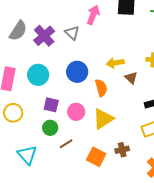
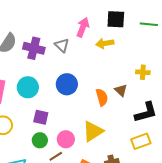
purple cross: (44, 36) -> (34, 48), turned -35
yellow arrow: (115, 63) -> (105, 43), moved
orange semicircle: (101, 88) -> (102, 97), moved
pink circle: (76, 112) -> (66, 139), moved

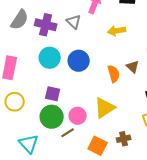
yellow arrow: (105, 43) -> (117, 31), moved
cyan circle: (28, 87) -> (50, 58), moved
green circle: (40, 140) -> (52, 117), size x1.5

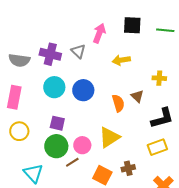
gray semicircle: (20, 20) -> (19, 60), moved, turned 65

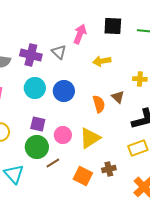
pink circle: (82, 145) -> (63, 135), moved

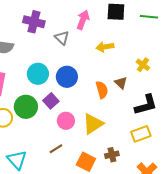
purple cross: (31, 55) -> (34, 22), moved
yellow cross: (140, 79) -> (143, 65), turned 32
purple square: (38, 124) -> (51, 101), moved, turned 35
green circle: (37, 147) -> (26, 107), moved

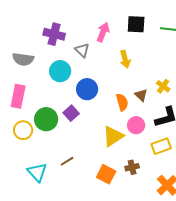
yellow arrow: (105, 47) -> (125, 59), turned -96
yellow cross: (143, 65) -> (163, 86), moved
cyan circle: (38, 74) -> (60, 71), moved
pink circle: (66, 121) -> (136, 125), moved
brown line: (56, 149) -> (67, 161), moved

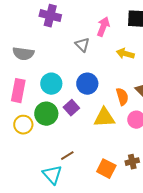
purple cross: (54, 34) -> (50, 16), moved
yellow arrow: (125, 59) -> (125, 54), turned 120
cyan circle: (60, 71) -> (51, 84), moved
yellow triangle: (113, 136) -> (104, 118), moved, turned 30
cyan triangle: (37, 172) -> (52, 175), moved

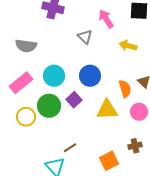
pink arrow: (103, 27) -> (106, 19), turned -54
pink rectangle: (18, 91) -> (21, 83), turned 40
brown cross: (132, 162) -> (135, 146), moved
orange square: (106, 169) -> (109, 161), turned 36

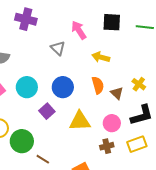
orange semicircle: (125, 89) -> (98, 85), moved
green circle: (49, 106) -> (22, 141), moved
brown cross: (135, 146) -> (107, 146), moved
brown line: (70, 148) -> (43, 159), turned 64

